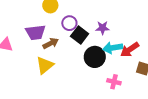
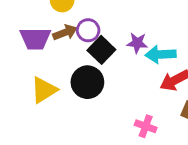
brown arrow: (51, 43) -> (65, 32), moved
cyan arrow: (113, 48) -> (161, 54), moved
black circle: (95, 57) -> (87, 82), moved

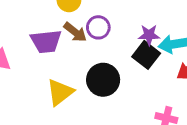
brown arrow: (65, 32) -> (75, 32), turned 65
black square: (101, 50) -> (146, 55), moved

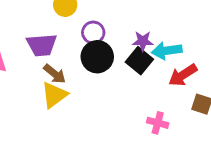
brown arrow: (75, 32) -> (55, 74), moved
black circle: (103, 80) -> (97, 57), moved

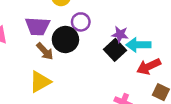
black circle: (97, 57) -> (65, 39), moved
yellow triangle: (54, 95) -> (40, 82), moved

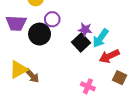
cyan arrow: (138, 45) -> (101, 38), turned -54
brown arrow: (45, 51) -> (32, 76), moved

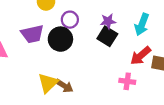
cyan arrow: (101, 38) -> (142, 24), moved
red arrow: (109, 56) -> (141, 56), moved

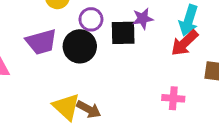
black square: (107, 36) -> (123, 33), moved, turned -30
red arrow: (141, 56) -> (184, 43), moved
yellow triangle: (48, 83) -> (66, 107), turned -30

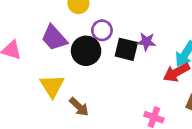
purple trapezoid: (41, 42) -> (54, 38), turned 48
yellow triangle: (66, 107) -> (52, 86), moved

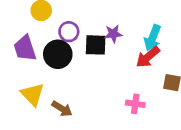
purple trapezoid: (54, 38) -> (25, 48), turned 36

